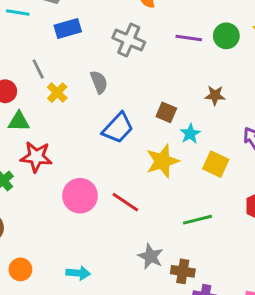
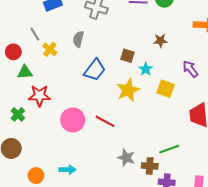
gray semicircle: (99, 82) -> (78, 39), turned -140
green line: (197, 220) -> (169, 149), moved
cyan arrow: (78, 273) -> (67, 170), moved

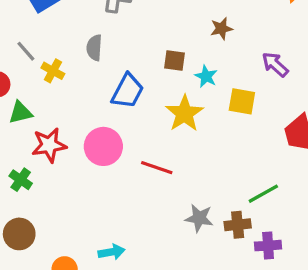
pink circle: (73, 120) -> (103, 146), moved

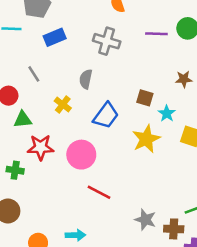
yellow cross: (53, 71) -> (63, 105), moved
red line: (157, 168) -> (99, 192), moved
green cross: (21, 180) -> (15, 170), turned -35

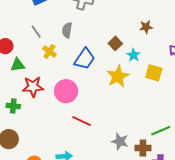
gray line: (34, 74) -> (36, 32), moved
brown square: (145, 98) -> (115, 43), turned 32

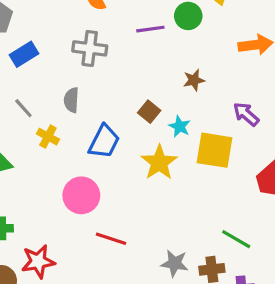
yellow square: (154, 73) -> (215, 150), size x1.4
red star: (33, 87) -> (38, 261), moved
green line: (161, 131) -> (236, 239), turned 60

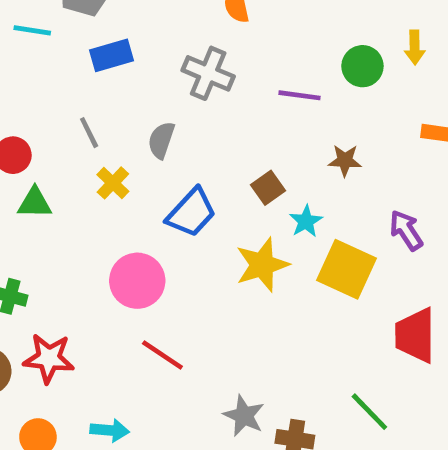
purple line: (150, 29) -> (300, 95), moved
green line: (236, 239) -> (369, 412), moved

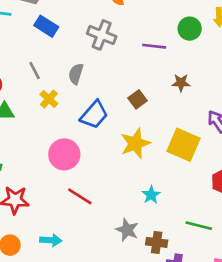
blue rectangle: (111, 55) -> (46, 26), turned 50
cyan star: (306, 221) -> (151, 195), moved
green line: (369, 412) -> (199, 226), turned -30

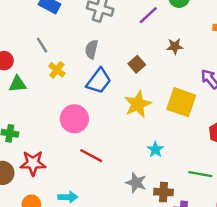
purple line: (154, 46) -> (148, 15), turned -45
gray semicircle: (76, 74) -> (91, 49), moved

